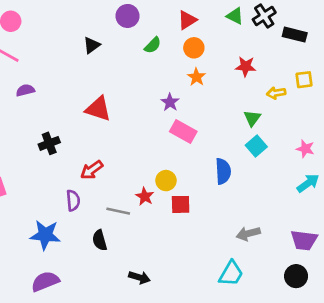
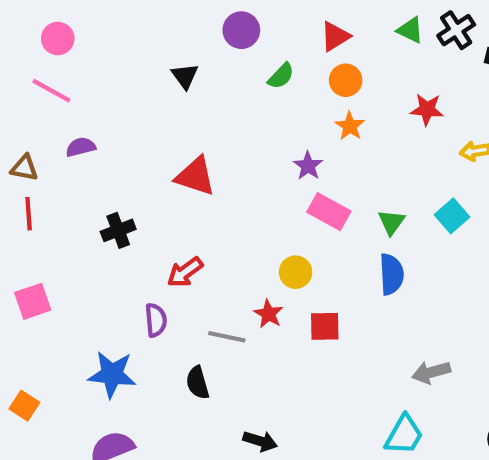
black triangle: (92, 45) -> (185, 76), turned -30
green triangle: (252, 118) -> (392, 222), moved
cyan square: (256, 146) -> (452, 216), moved
yellow circle: (166, 181) -> (296, 272), moved

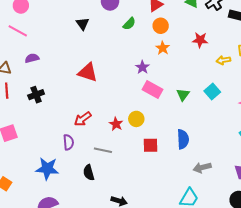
black cross: (118, 230) -> (36, 95), moved
blue semicircle: (392, 274) -> (183, 139), moved
red star: (268, 314) -> (116, 124), moved

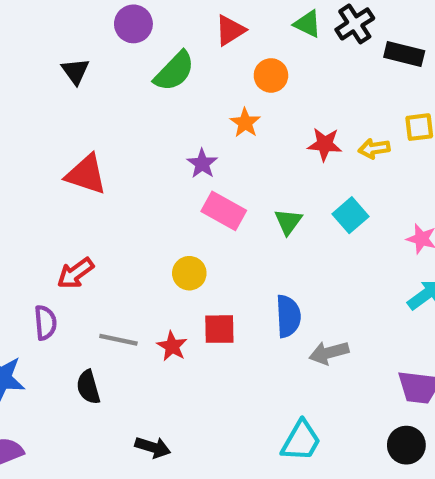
green semicircle: (129, 24) -> (174, 71), size x1.5
orange circle: (161, 26) -> (271, 75), moved
red star: (200, 40) -> (325, 144), moved
red star: (116, 124) -> (172, 346), moved
gray arrow: (202, 168) -> (329, 353), moved

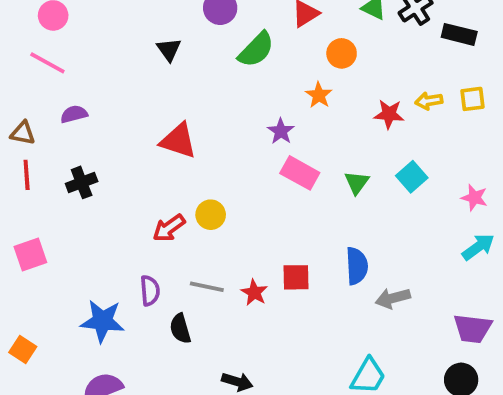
yellow arrow: (374, 149) -> (429, 101), moved
yellow circle: (189, 273) -> (211, 215), moved
purple semicircle: (45, 323) -> (150, 291), moved

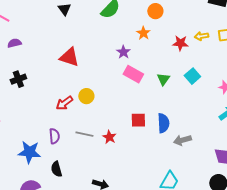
red square: (296, 277) -> (138, 120), moved
black semicircle: (180, 329) -> (56, 169), moved

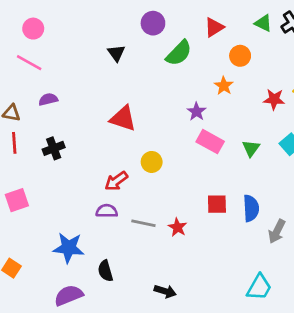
yellow circle: (86, 96) -> (152, 162), moved
purple semicircle: (54, 136) -> (107, 211), moved, turned -84
gray arrow: (182, 140) -> (277, 231), turned -48

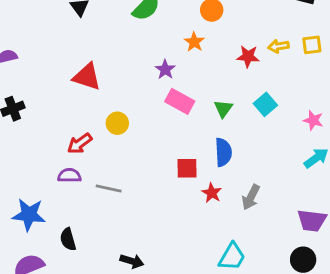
blue semicircle: (251, 208) -> (223, 152), moved
red star: (177, 227) -> (212, 193), moved

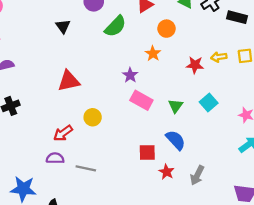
red triangle: (87, 77) -> (69, 81), turned -30
blue semicircle: (223, 152) -> (176, 140), turned -40

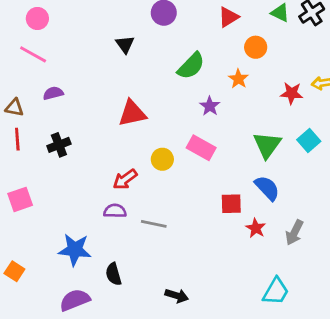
green semicircle: (115, 26) -> (191, 66), moved
pink rectangle: (141, 100) -> (201, 148), moved
green triangle: (176, 106) -> (267, 145), size x1.5

